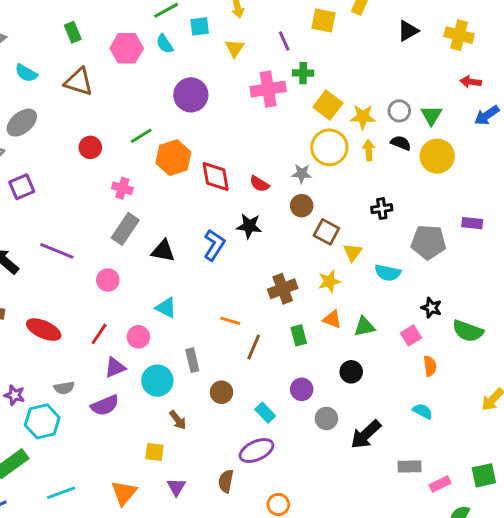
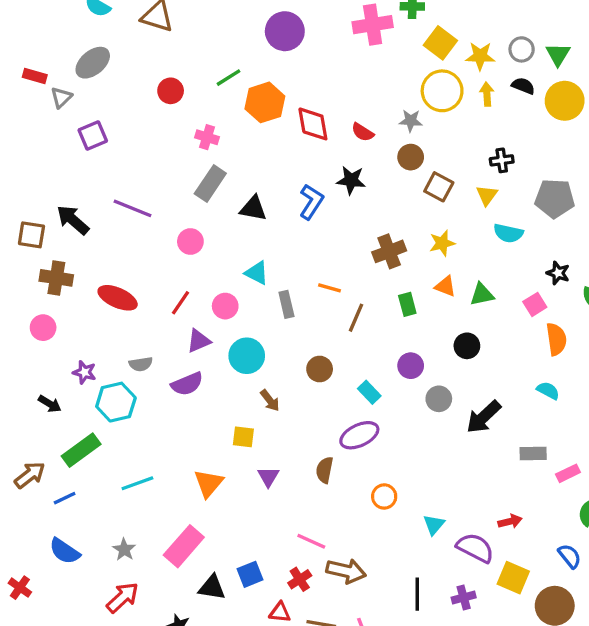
yellow triangle: (353, 252) -> (487, 195), moved
gray rectangle: (192, 360) -> (286, 304), moved
orange semicircle: (430, 366) -> (556, 339), size x1.4

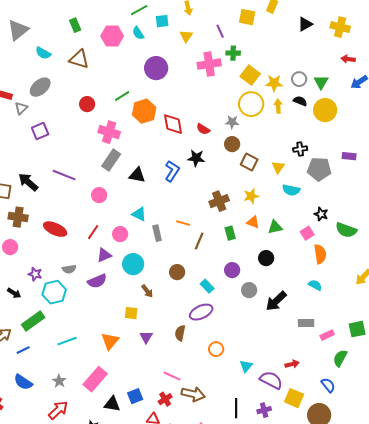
pink cross: (207, 137) -> (109, 132), size x1.5
black cross: (502, 160) -> (300, 149), moved

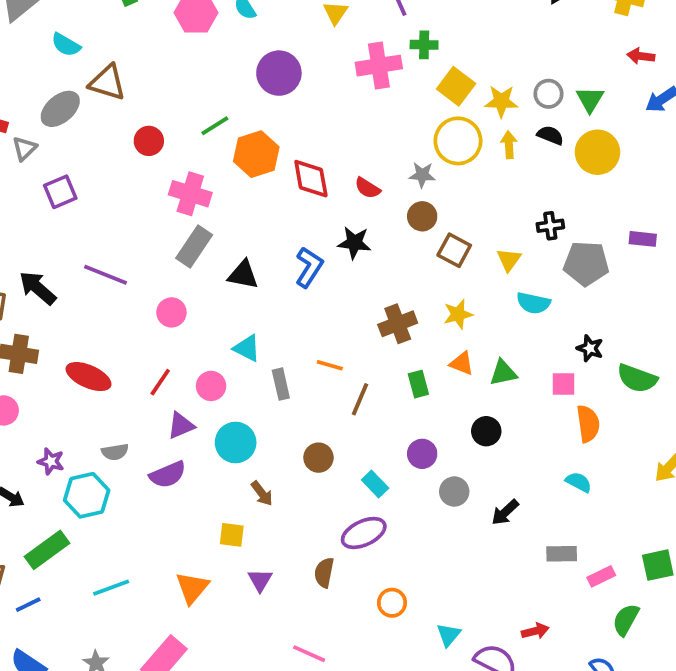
brown triangle: (79, 59) -> (107, 82), moved
pink square: (307, 233) -> (564, 384), turned 32
black arrow: (276, 301) -> (505, 512), size x0.7

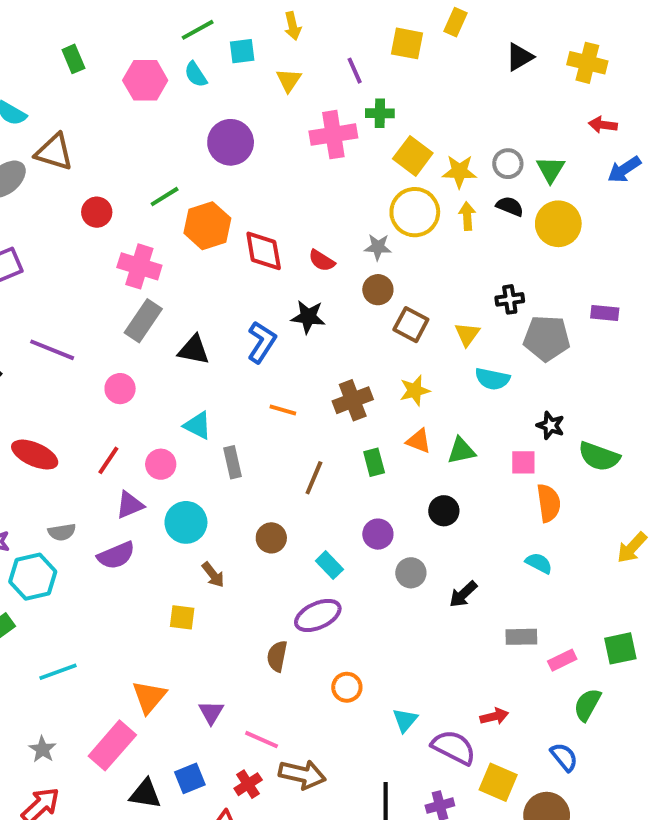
orange line: (330, 365) -> (283, 410), moved
purple triangle: (260, 580) -> (211, 712), moved
orange triangle: (192, 588) -> (149, 697), moved

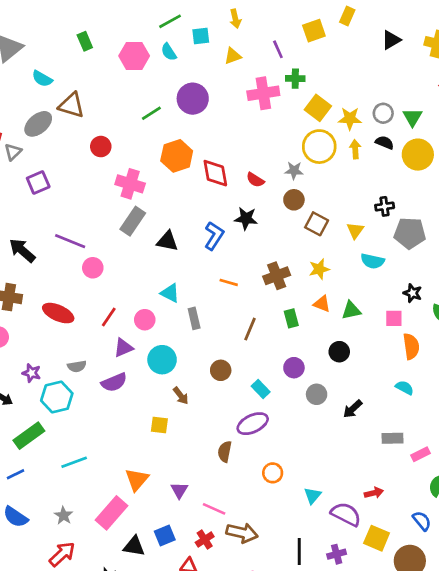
yellow square: (407, 43) -> (314, 31), turned -30
yellow triangle: (289, 80) -> (233, 56), turned 36
green line: (165, 197) -> (151, 113), moved
pink circle: (120, 389) -> (93, 268), moved

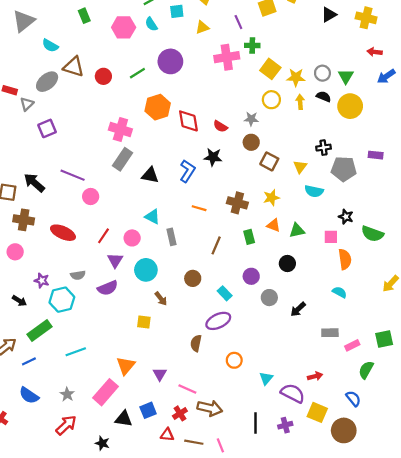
red circle: (101, 147) -> (103, 76), moved
yellow circle: (319, 147) -> (271, 100), size x0.7
brown cross: (277, 276) -> (237, 203), turned 36
purple triangle: (123, 348) -> (115, 260), turned -35

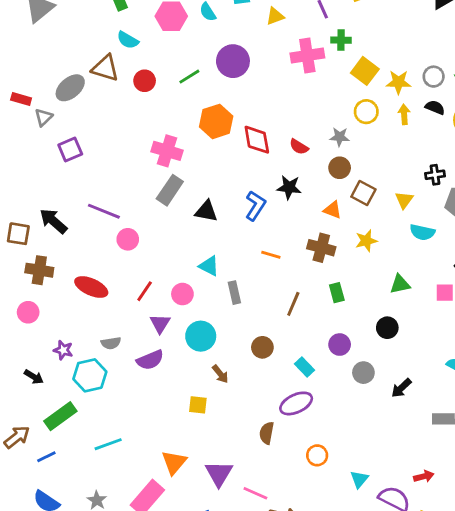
cyan semicircle: (50, 45) -> (128, 40), moved
orange triangle: (274, 225) -> (333, 210), moved
purple triangle: (160, 374) -> (219, 474), size x1.5

